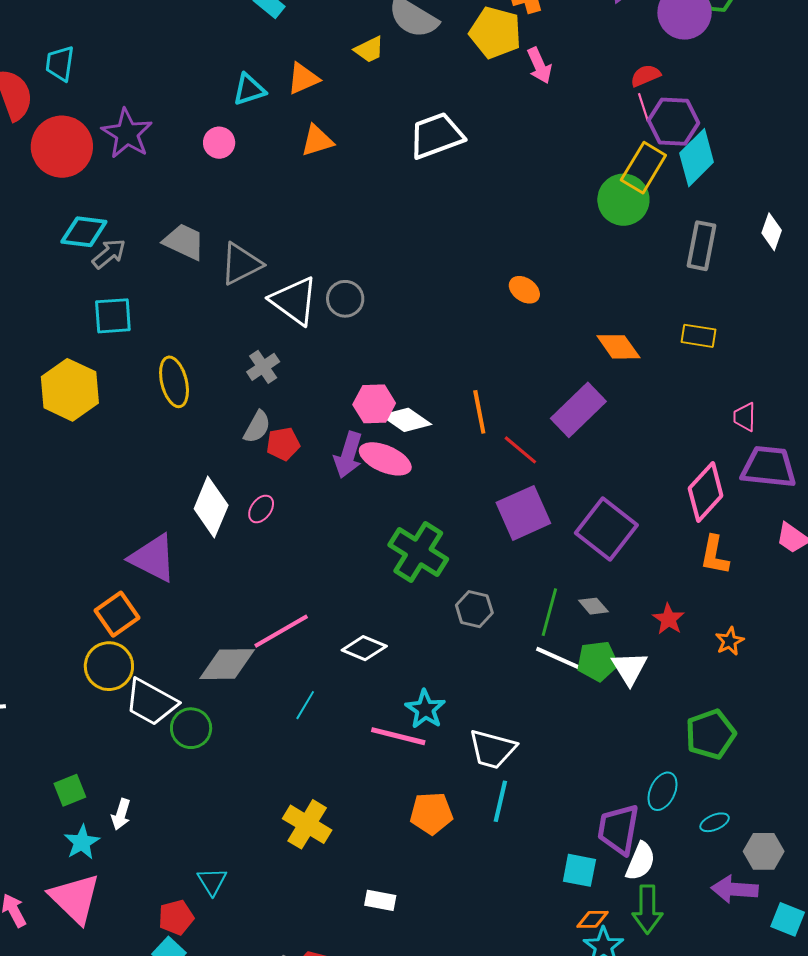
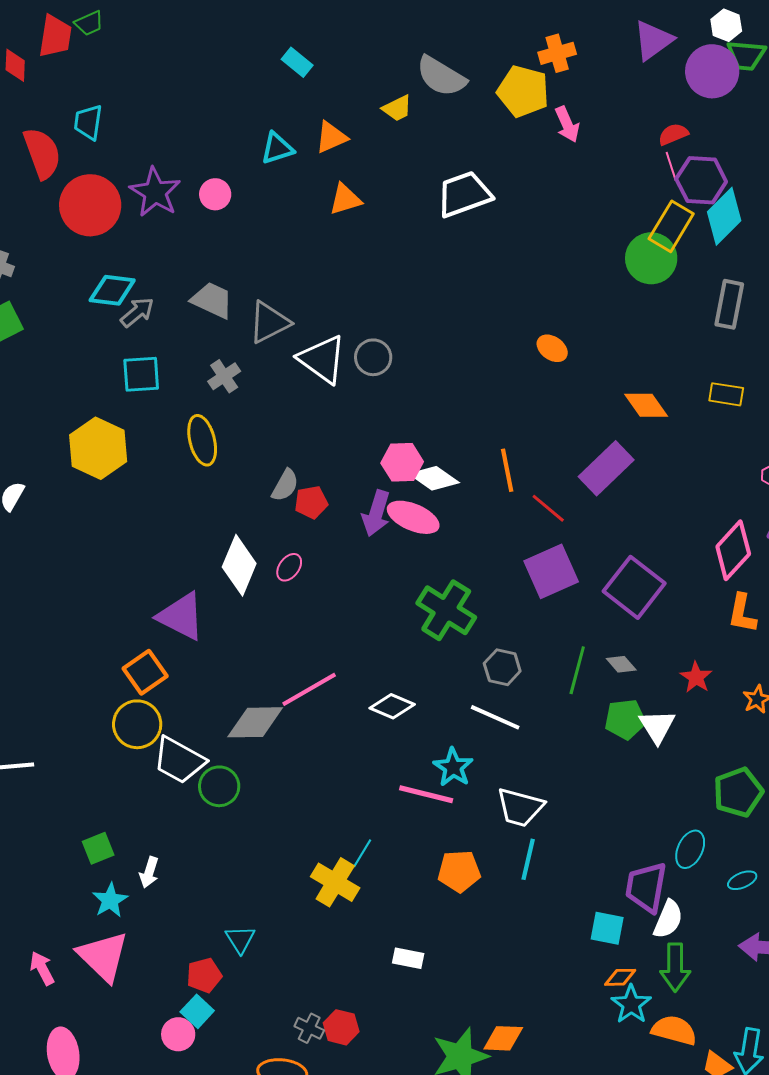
pink circle: (219, 143) -> (215, 194), moved
gray cross: (263, 367) -> (224, 376), moved
white line: (560, 659) -> (495, 717), moved
cyan line: (305, 705) -> (362, 853), moved

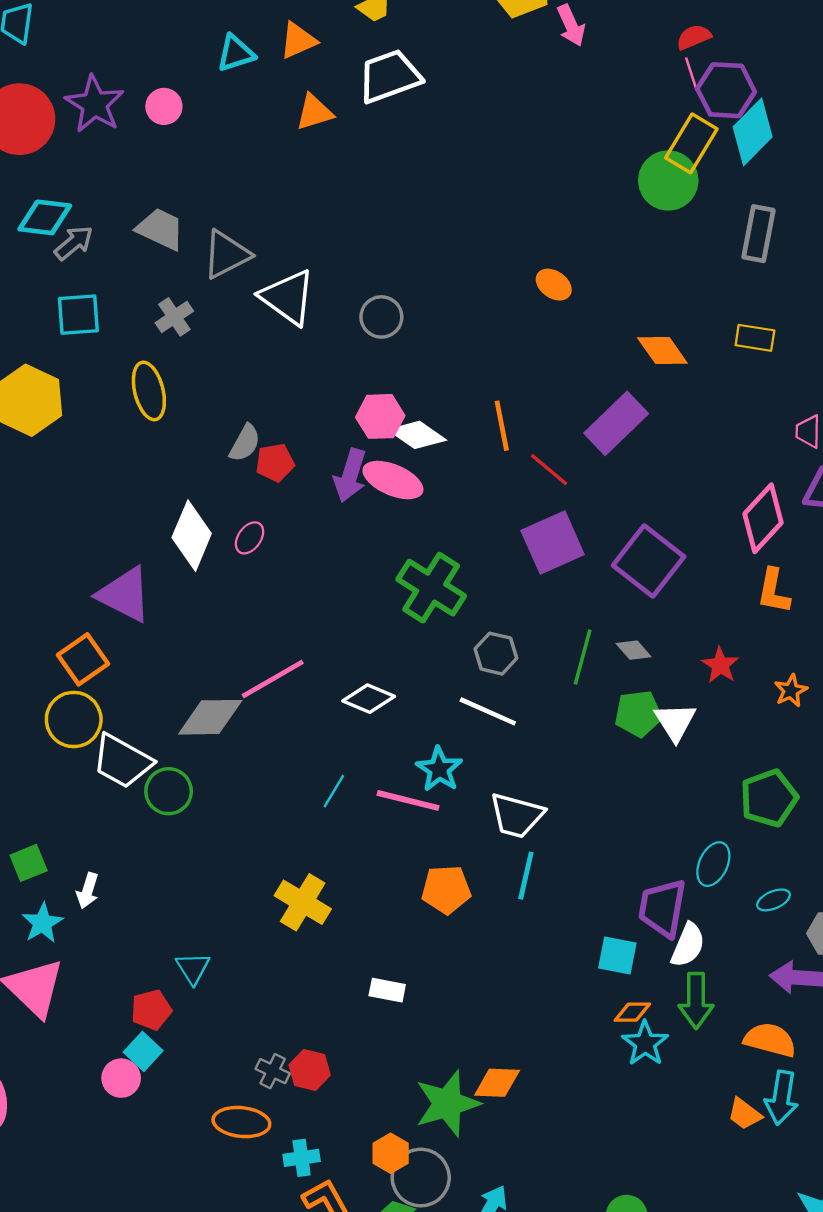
white trapezoid: (464, 194) -> (389, 76), moved
gray circle: (373, 357) -> (381, 317), moved
cyan line: (362, 853) -> (334, 791), moved
orange semicircle: (674, 1030) -> (770, 1040), moved

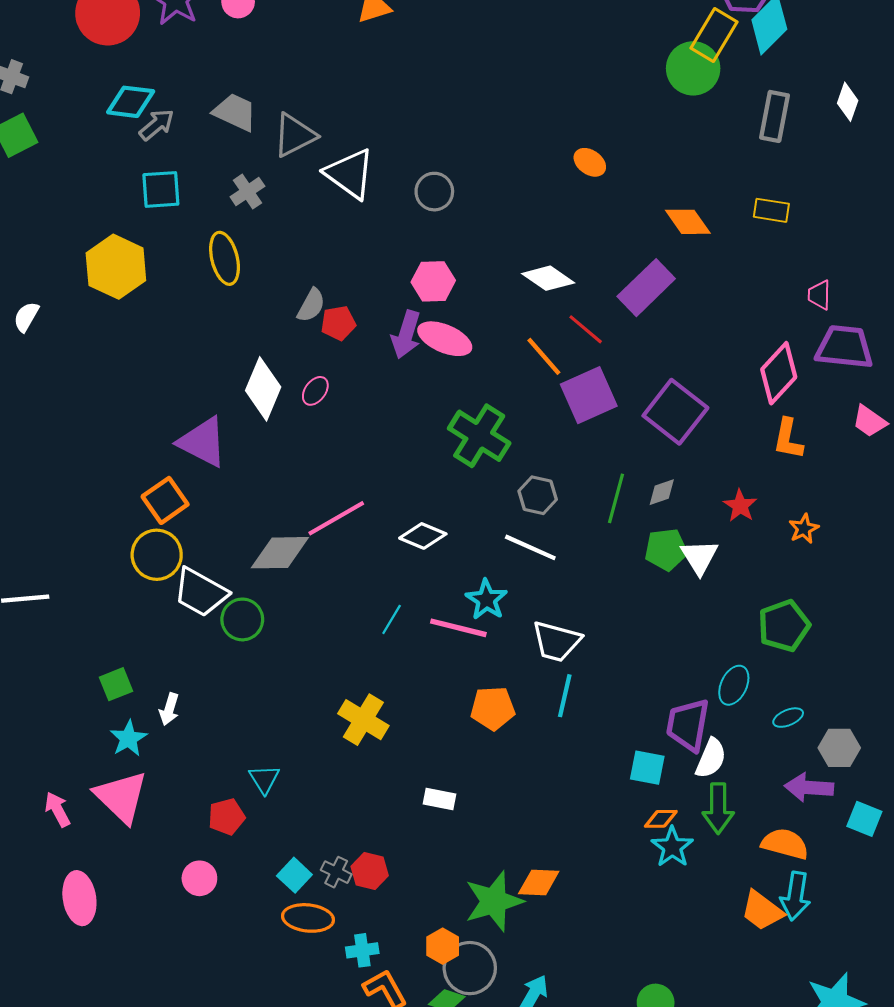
orange line: (502, 426) -> (544, 356), moved, turned -30
white diamond: (417, 435) -> (548, 278), moved
gray diamond: (634, 650) -> (662, 492), turned -68
cyan square: (143, 1051) -> (294, 875), moved
orange trapezoid: (745, 1114) -> (762, 911), size x1.4

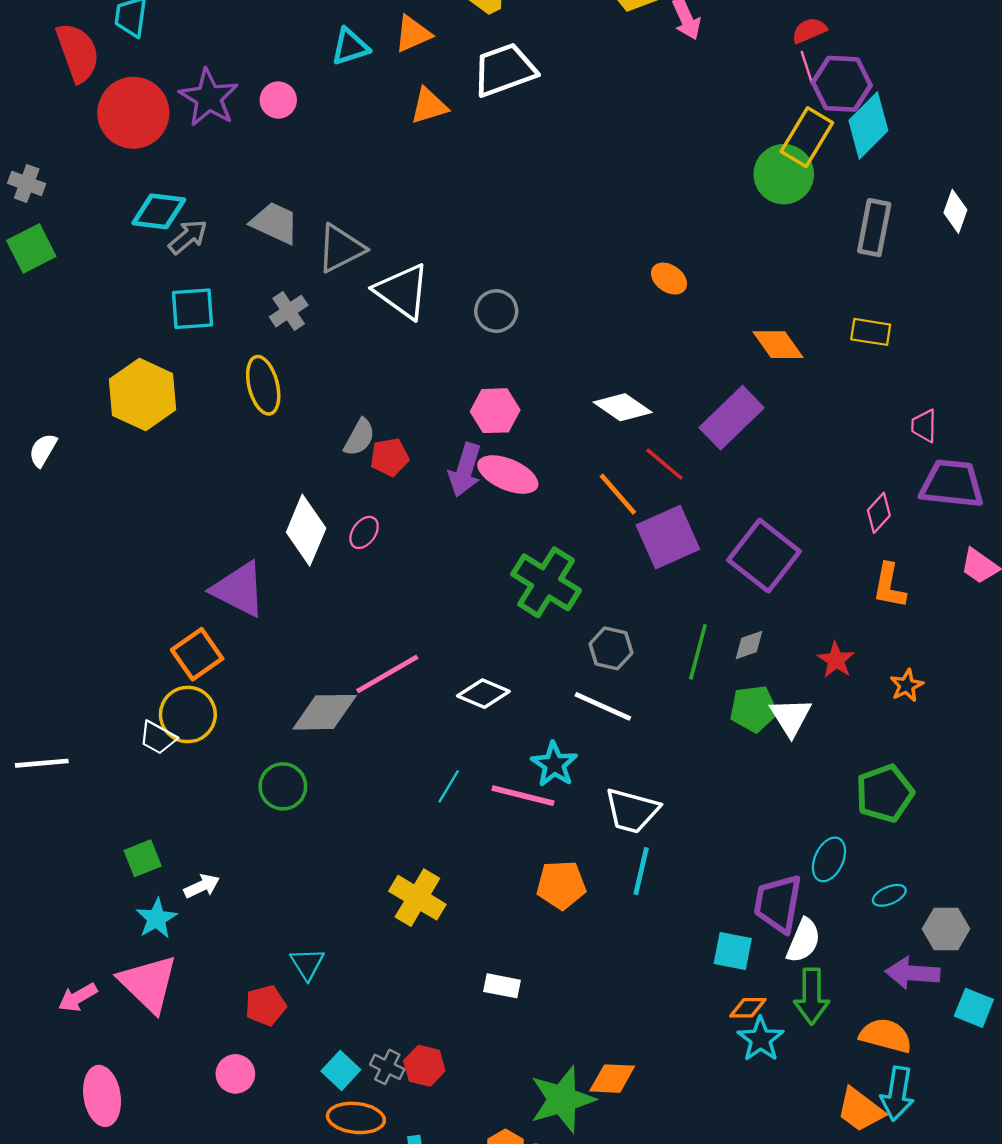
pink diamond: (779, 373) -> (879, 513), size x0.6
white trapezoid: (201, 592) -> (158, 738), moved, size x0.6
white arrow: (169, 709) -> (202, 886), turned -132
pink arrow: (58, 809) -> (78, 997), turned -92

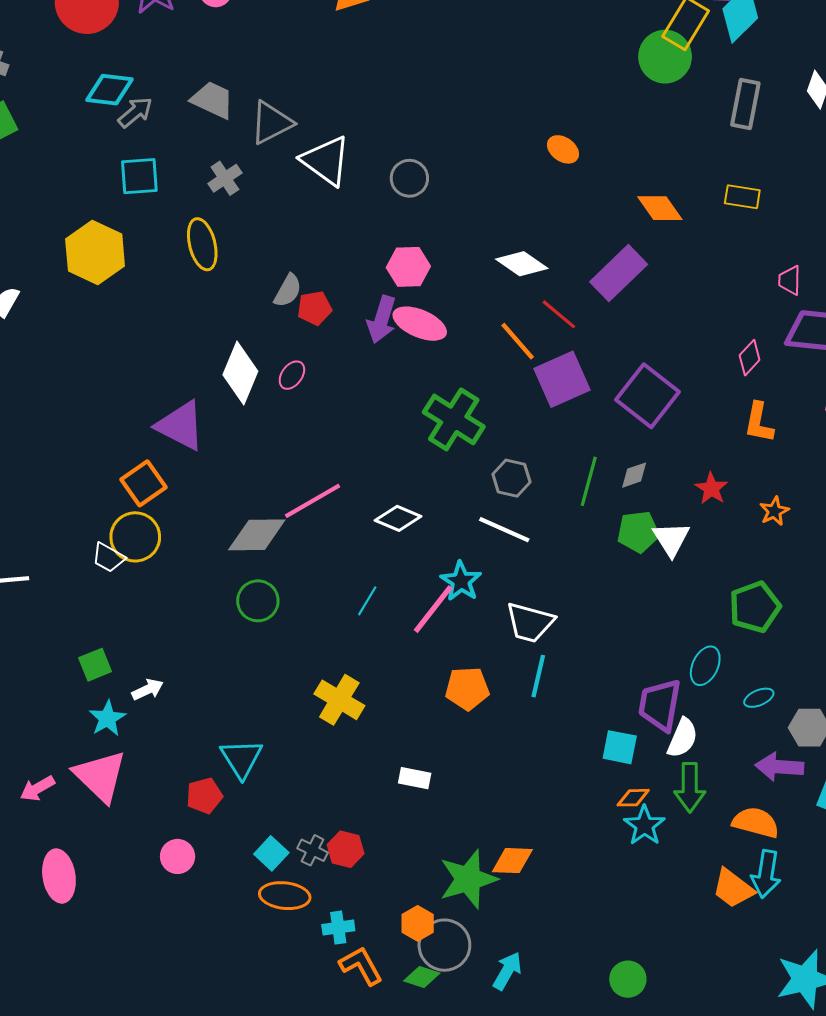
green circle: (283, 786) -> (258, 601), moved
pink line: (523, 796) -> (433, 609), turned -66
cyan triangle: (307, 964) -> (241, 759), size x1.4

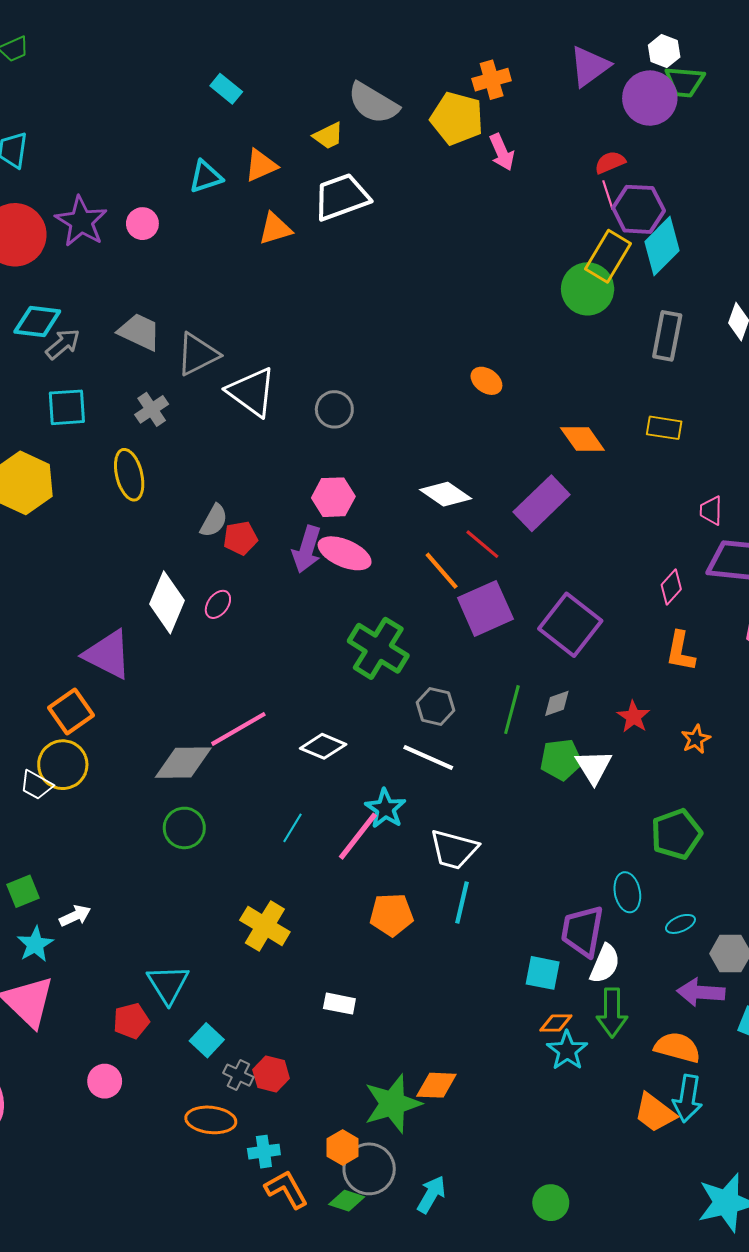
cyan ellipse: (705, 666) -> (627, 892), turned -36
cyan square: (271, 853) -> (207, 1040), moved

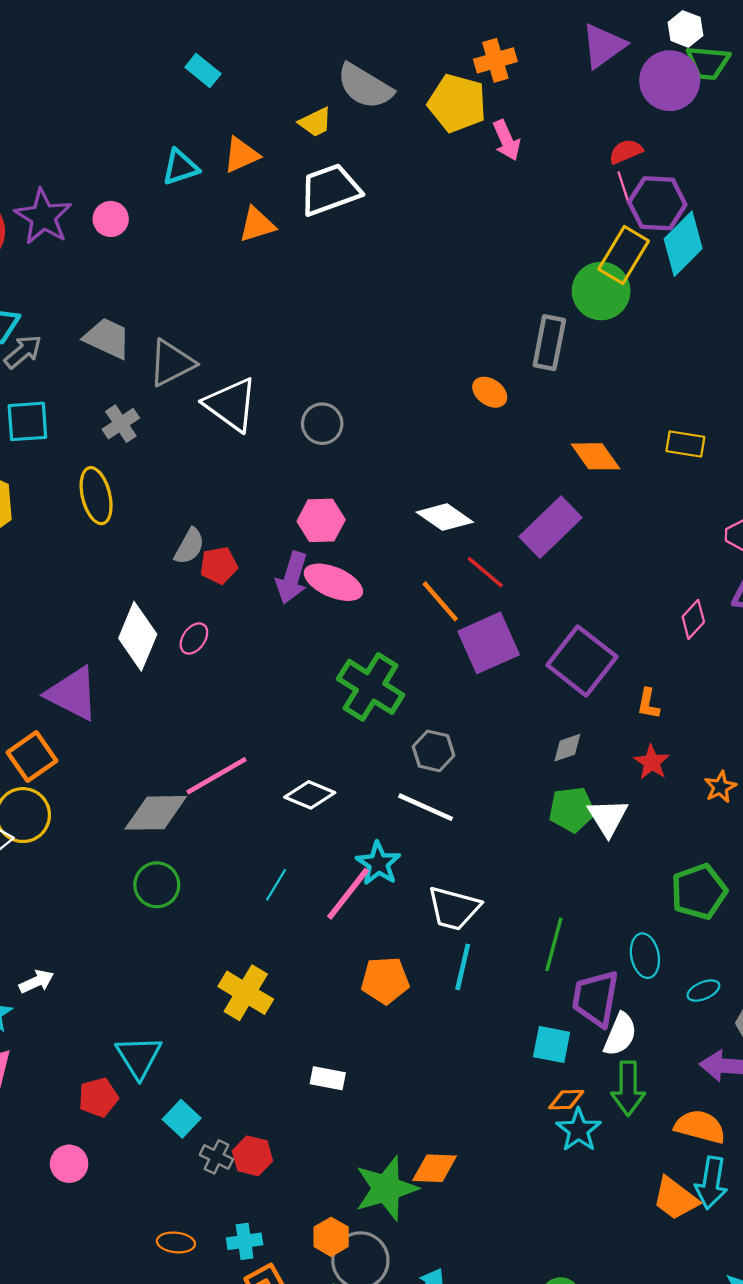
gray rectangle: (667, 336) -> (549, 343), moved
orange L-shape: (680, 651) -> (648, 704), moved, size x0.7
green line: (512, 710) -> (554, 944), moved
orange ellipse: (211, 1120) -> (176, 1242), moved, size x0.7

